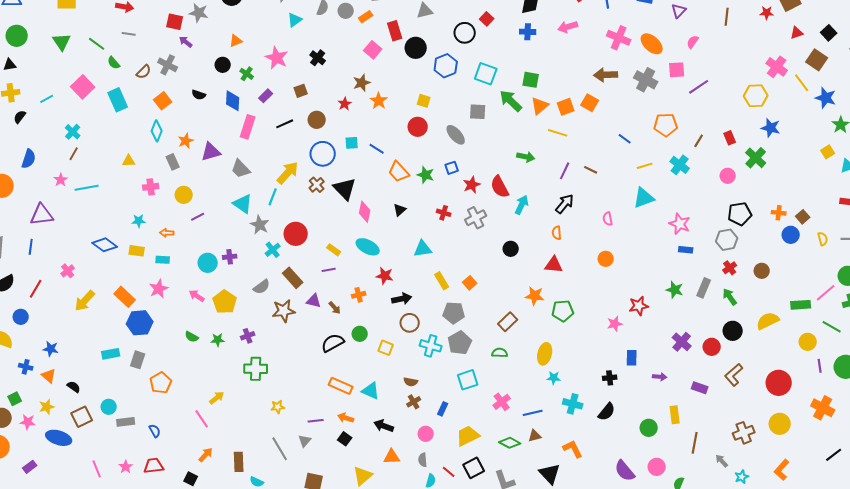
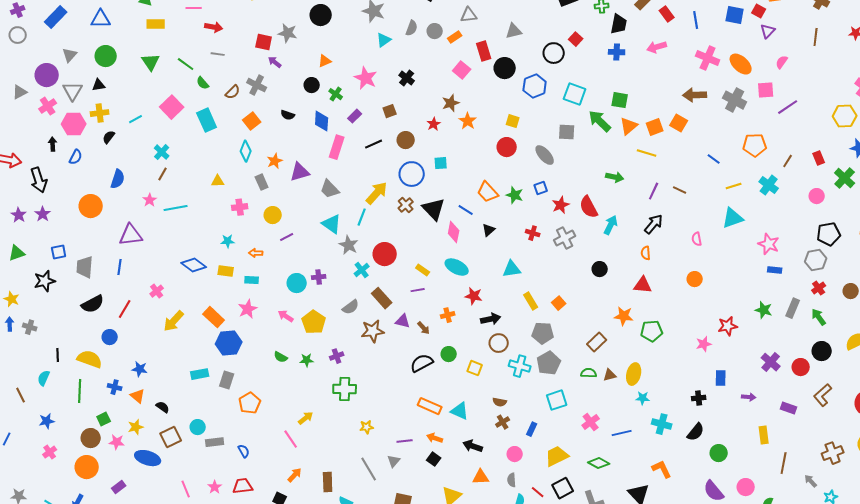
blue line: (377, 149) -> (466, 210), moved
green circle: (649, 428) -> (719, 453), moved
brown triangle: (535, 436) -> (610, 375), moved

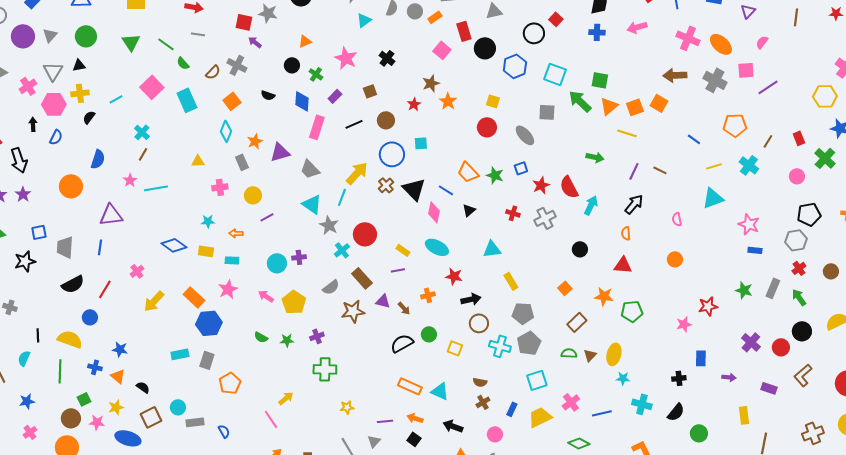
purple circle: (47, 75) -> (23, 36), moved
orange square: (559, 303) -> (565, 288), moved
brown triangle: (610, 375) -> (590, 355), turned -32
yellow trapezoid: (557, 456) -> (540, 417), moved

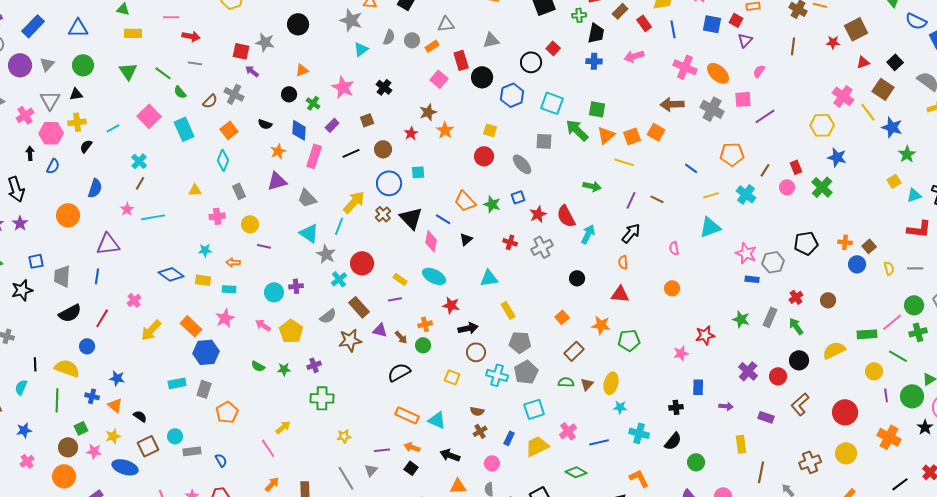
orange star: (255, 141) -> (278, 151), moved
pink circle: (797, 176) -> (787, 187), moved
purple line: (267, 217) -> (264, 246), turned 40
gray hexagon: (796, 240) -> (773, 262), moved
green circle: (429, 334) -> (423, 345), moved

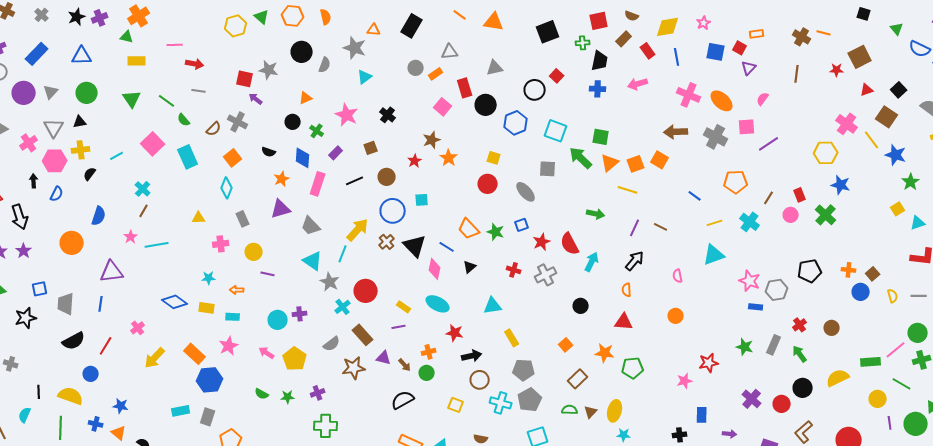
gray semicircle: (389, 37) -> (325, 65), moved

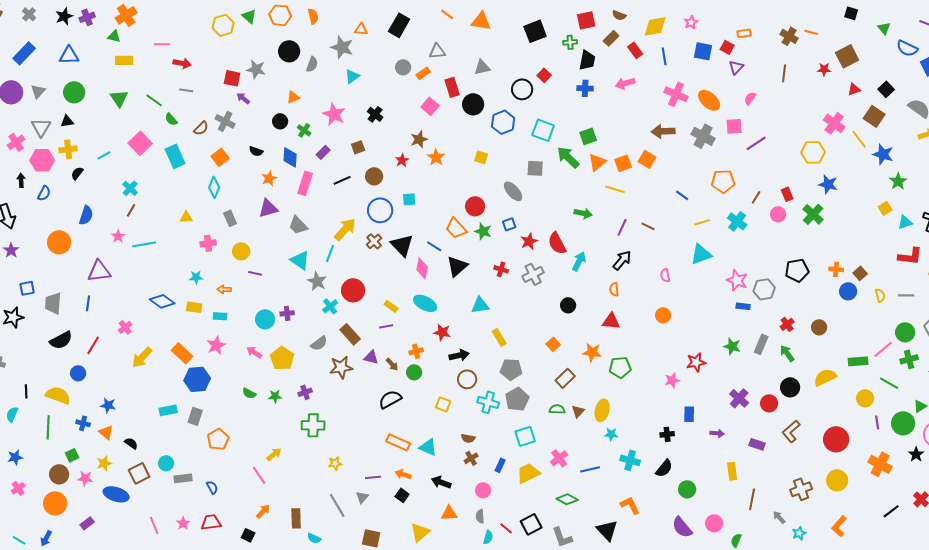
green square: (601, 137) -> (588, 136), turned -30
red circle: (488, 184) -> (475, 206), moved
black triangle: (470, 267) -> (457, 266), size x1.6

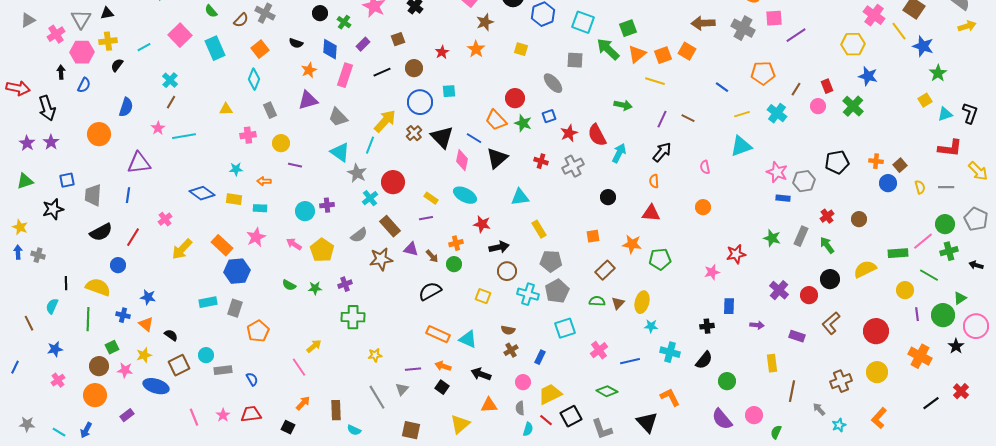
brown star: (419, 139) -> (485, 22), moved
orange square: (553, 344) -> (593, 236), turned 32
yellow trapezoid: (528, 473) -> (550, 394), moved

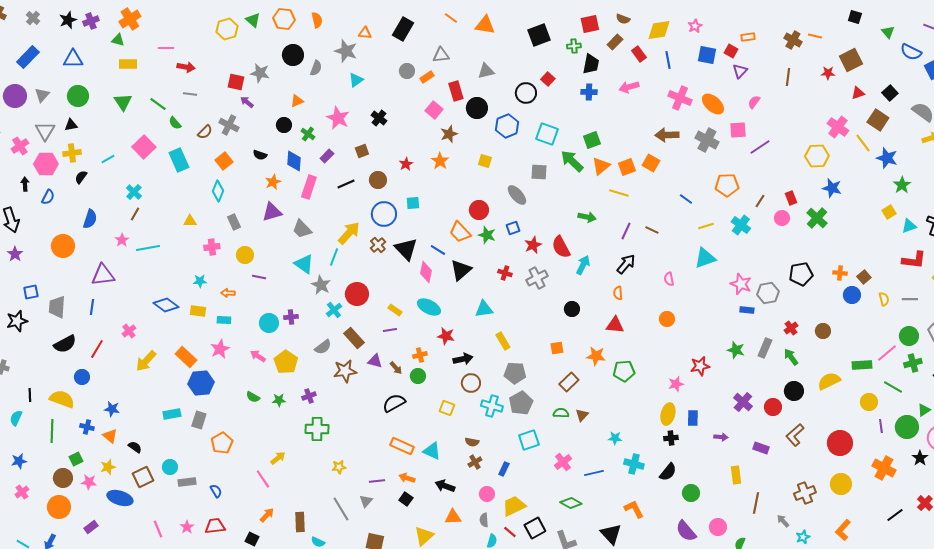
yellow ellipse: (642, 302) -> (668, 414), moved

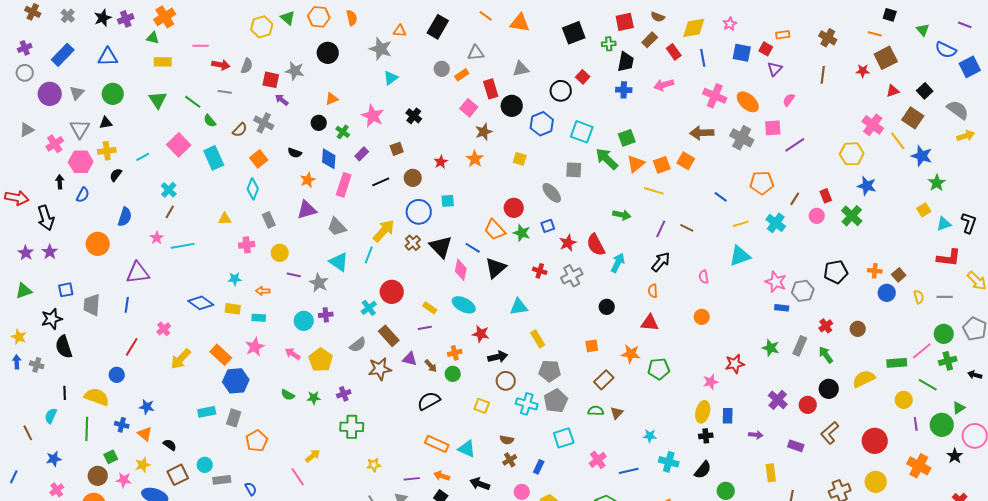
orange line: (815, 36) -> (875, 34), moved
gray semicircle: (316, 68) -> (247, 66), moved
gray star: (321, 285) -> (319, 283), moved
black semicircle: (65, 344) -> (64, 347), moved, turned 100

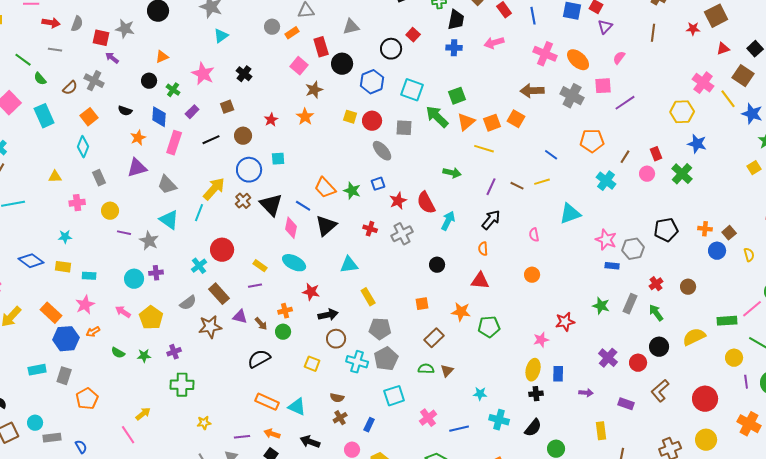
red circle: (514, 208) -> (372, 121), moved
yellow line: (741, 224) -> (542, 182), moved
orange arrow: (263, 291) -> (93, 332), moved, turned -32

